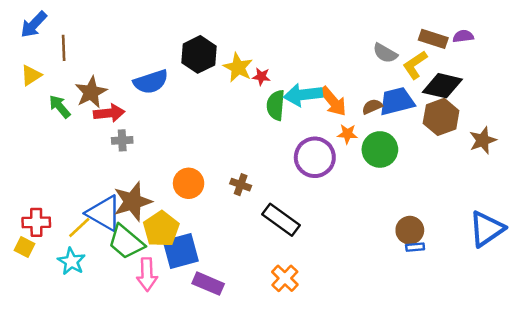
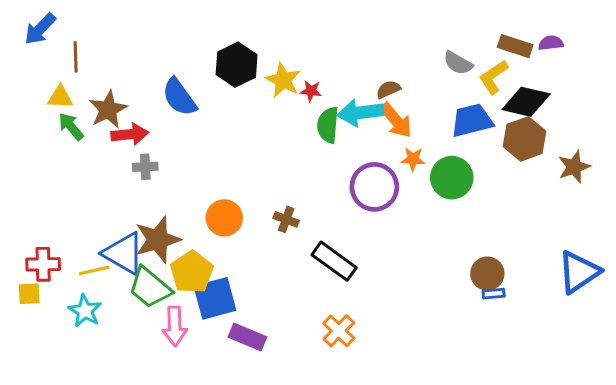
yellow triangle: (31, 75) -> (60, 97), moved, turned 35
blue semicircle: (151, 82) -> (179, 97), turned 72
brown semicircle: (372, 107) -> (388, 89), moved
yellow line: (79, 228) -> (94, 270), turned 30
yellow square: (25, 247) -> (29, 294), turned -30

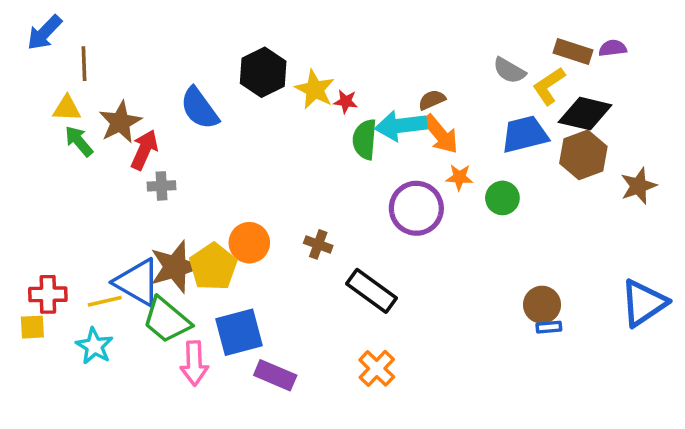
red arrow: (130, 134) -> (144, 150), turned -60
green circle: (452, 178) -> (502, 198), size x0.7
yellow pentagon: (192, 272) -> (213, 267), moved

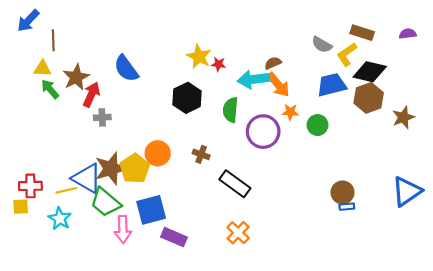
purple semicircle: (613, 48) -> (408, 34), moved
black hexagon: (263, 72) -> (187, 98), moved
green semicircle: (365, 139) -> (231, 110), moved

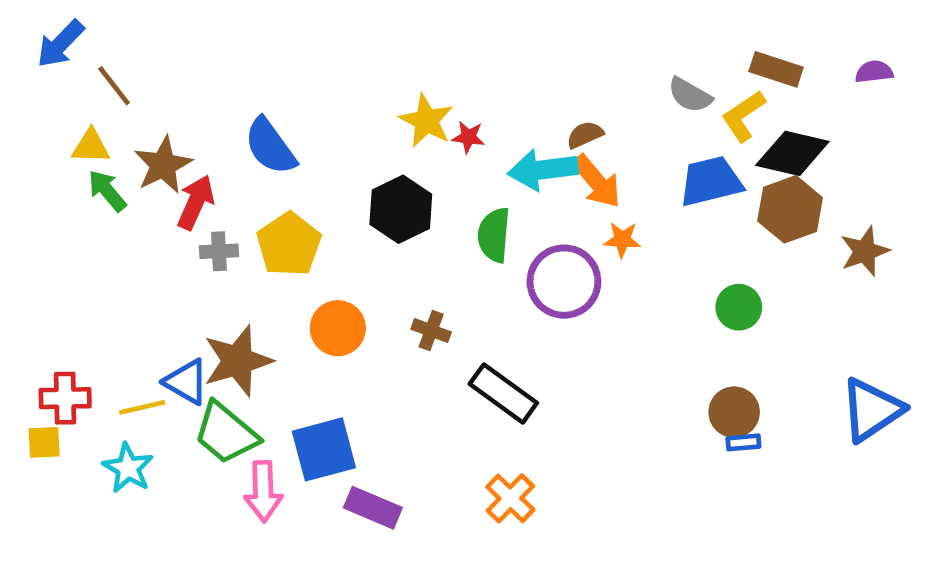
brown line: (53, 40) -> (114, 86), turned -36
green circle: (317, 125) -> (739, 307), moved
yellow pentagon: (135, 169) -> (289, 244), moved
blue triangle: (87, 178) -> (186, 382), size x0.7

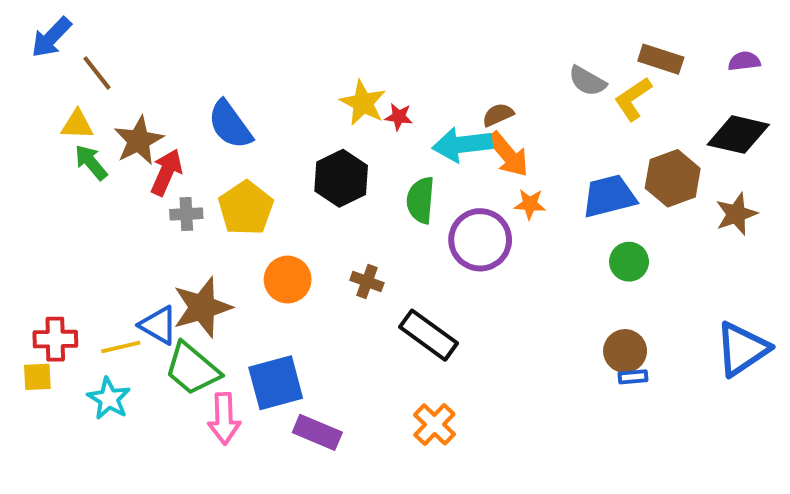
black diamond: (792, 153) -> (738, 135), moved
blue trapezoid: (711, 181) -> (609, 196), moved

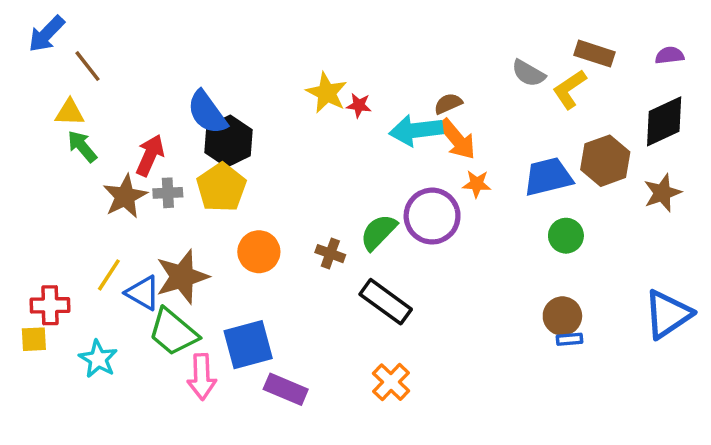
black diamond: (738, 135) -> (664, 121), turned -38
brown star: (139, 141) -> (125, 196), moved
black hexagon: (341, 178) -> (229, 141), moved
green semicircle: (421, 200) -> (378, 232), moved, turned 39
yellow line: (121, 347) -> (109, 275), moved, turned -44

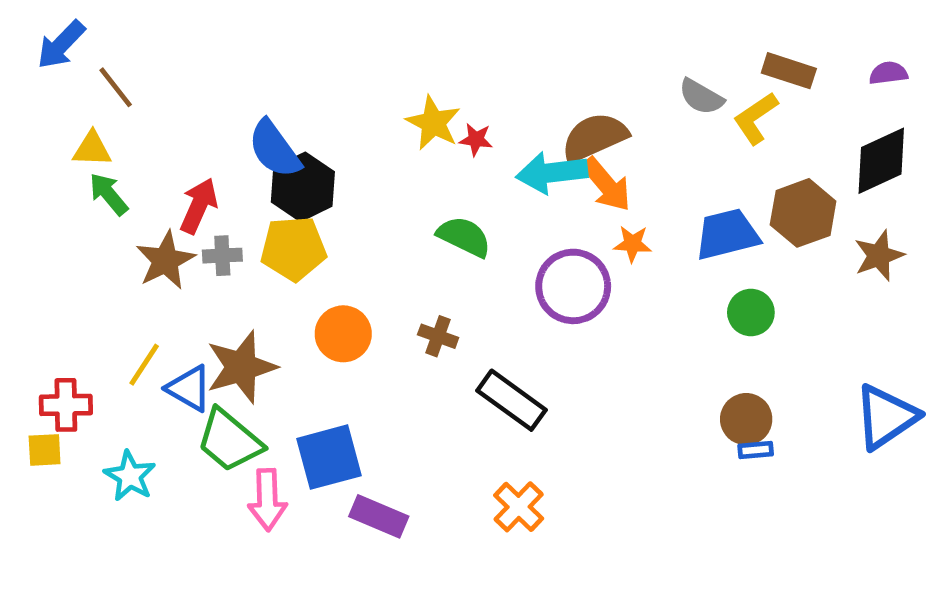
brown semicircle: (448, 104) -> (594, 137), size x1.8
yellow pentagon: (221, 187) -> (293, 248), turned 30
green semicircle: (378, 232) -> (464, 237), moved, turned 72

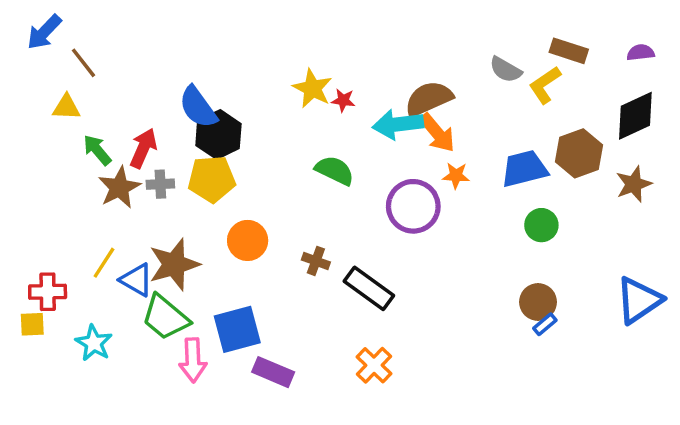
green arrow: (109, 194) -> (97, 150), moved
brown cross: (438, 336) -> (316, 261), moved
blue rectangle: (756, 450) -> (545, 324), turned -35

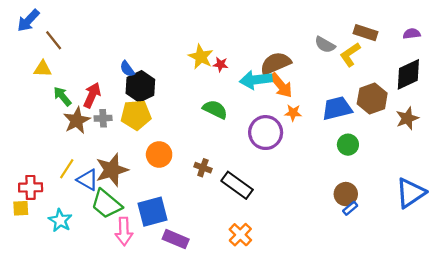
blue semicircle: (198, 107) -> (127, 69), size x0.6

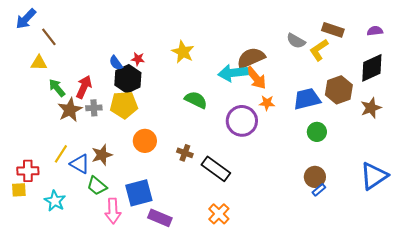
red star: (221, 64) -> (138, 59), moved
brown star: (112, 170) -> (102, 155), size x0.7
green trapezoid: (106, 204) -> (97, 186), size x0.7

